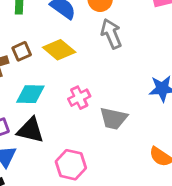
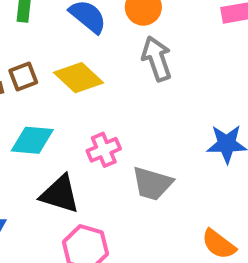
black triangle: (30, 130) -> (60, 194), moved

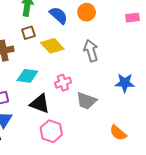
gray arrow: (157, 59) -> (91, 51), moved
brown square: (23, 77) -> (28, 33), moved

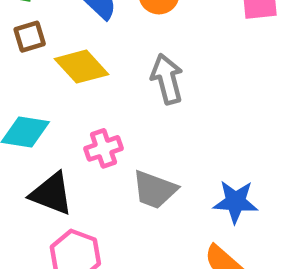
blue star: (125, 83) -> (235, 202), moved

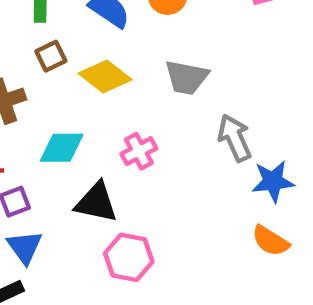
gray arrow: (167, 79) -> (235, 138), moved
gray trapezoid: (154, 190) -> (187, 77), moved

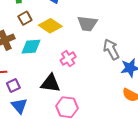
cyan diamond: (62, 148) -> (31, 47), moved

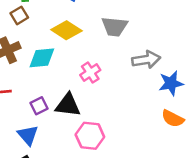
brown square: (25, 18) -> (19, 15), moved
gray arrow: (111, 49) -> (146, 60), turned 110
purple square: (13, 86) -> (39, 106), moved

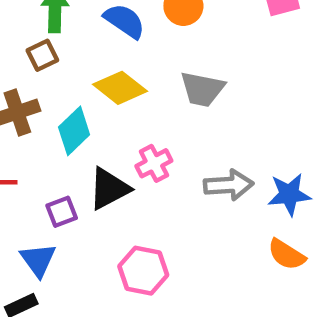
cyan diamond: (42, 58) -> (74, 131), turned -44
gray arrow: (146, 60) -> (229, 185), moved
black triangle: (68, 105) -> (109, 189), moved, turned -40

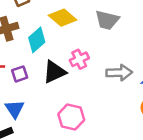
purple square: (62, 212) -> (20, 74), moved

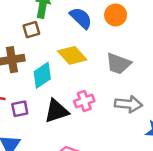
gray arrow: (119, 73) -> (128, 104), moved

